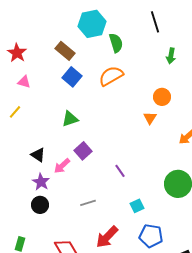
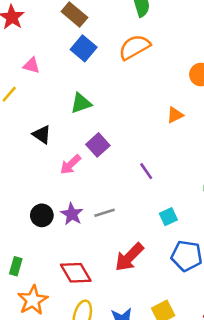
pink triangle: (24, 82) -> (31, 65), moved
orange triangle: (150, 118) -> (175, 115), moved, turned 32
black triangle: (38, 155) -> (42, 135), moved
purple star: (41, 182) -> (72, 214), moved

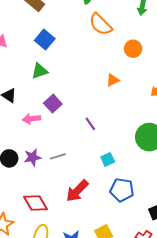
orange semicircle: (134, 47) -> (101, 24), moved, turned -105
blue square: (84, 48) -> (45, 40), moved
pink arrow: (71, 165) -> (31, 119), turned 36
purple star: (72, 214) -> (32, 157), turned 30

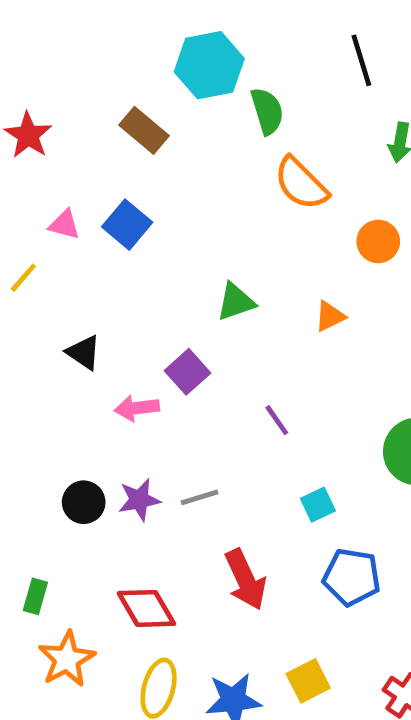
blue square: (45, 40) -> (127, 225), moved
green triangle: (40, 71) -> (236, 302), moved
red arrow: (77, 191) -> (245, 579), turned -70

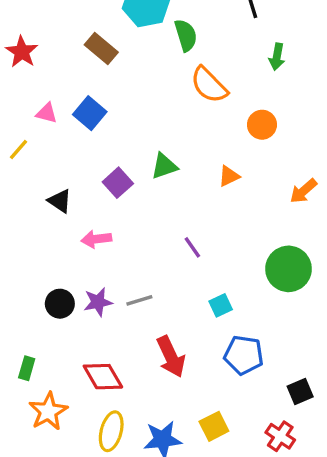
purple square: (187, 372) -> (118, 183), moved

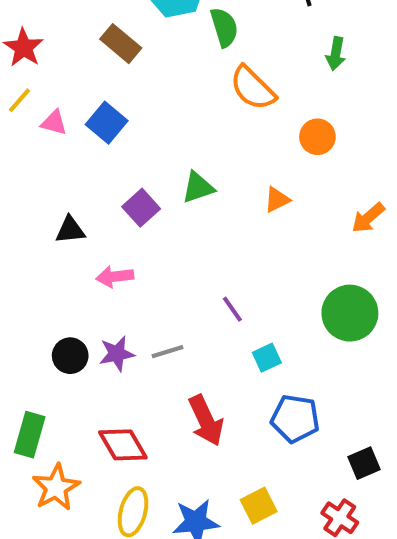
yellow line: (18, 150) -> (20, 100), moved
black triangle: (60, 201) -> (70, 230), turned -40
purple line: (192, 247) -> (232, 309), moved
green rectangle: (27, 368) -> (30, 435), size x1.5

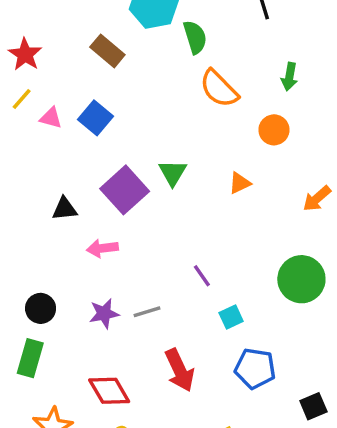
green arrow: (336, 54) -> (289, 77), moved
green triangle: (198, 187) -> (173, 173), turned -40
purple square: (141, 208) -> (125, 190), size x1.5
black circle: (70, 356) -> (41, 308), moved
green rectangle: (30, 435) -> (30, 358), moved

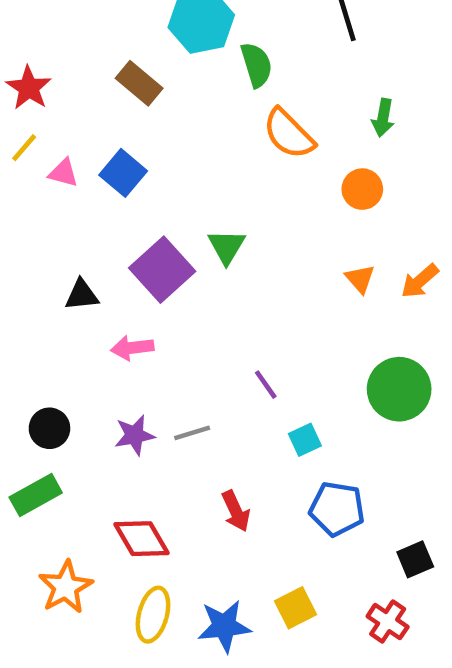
orange triangle: (240, 183) -> (360, 279), moved, turned -45
green rectangle: (30, 358) -> (36, 495), turned 45
red arrow: (180, 370) -> (236, 511), size x0.7

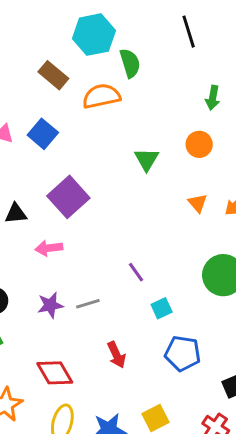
orange semicircle: (289, 134) -> (101, 96), moved, turned 123
green triangle: (227, 247) -> (147, 159), moved

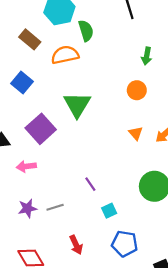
green triangle: (147, 159) -> (77, 105), moved, size x1.5

